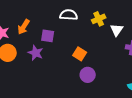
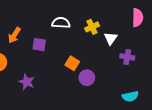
purple star: (36, 53) -> (27, 82), moved
purple circle: (88, 75) -> (87, 78), moved

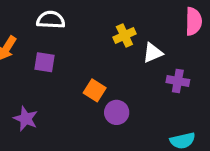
white semicircle: (61, 23) -> (51, 20), moved
white triangle: (111, 38) -> (153, 53), turned 32

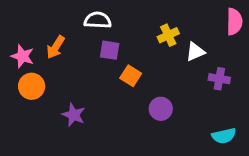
purple square: (44, 62) -> (110, 50), moved
orange square: (95, 90) -> (131, 76), moved

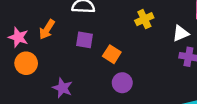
purple square: (110, 50) -> (85, 40), moved
white triangle: (195, 52) -> (181, 33), moved
purple circle: (161, 109) -> (122, 83), moved

